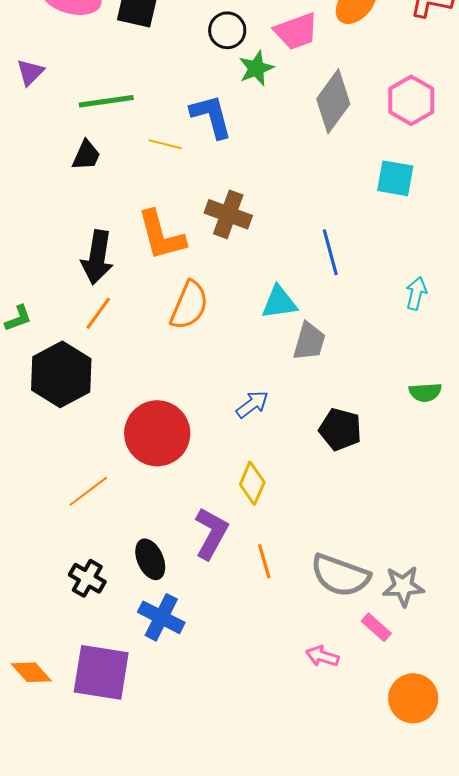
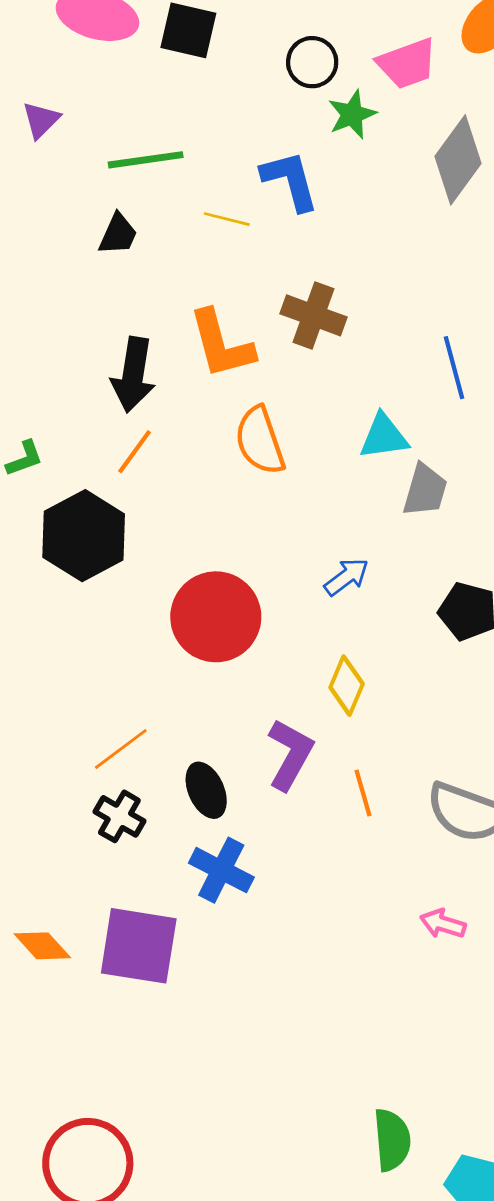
orange semicircle: (189, 305) -> (260, 441), turned 138
orange line: (88, 491) -> (121, 749), moved

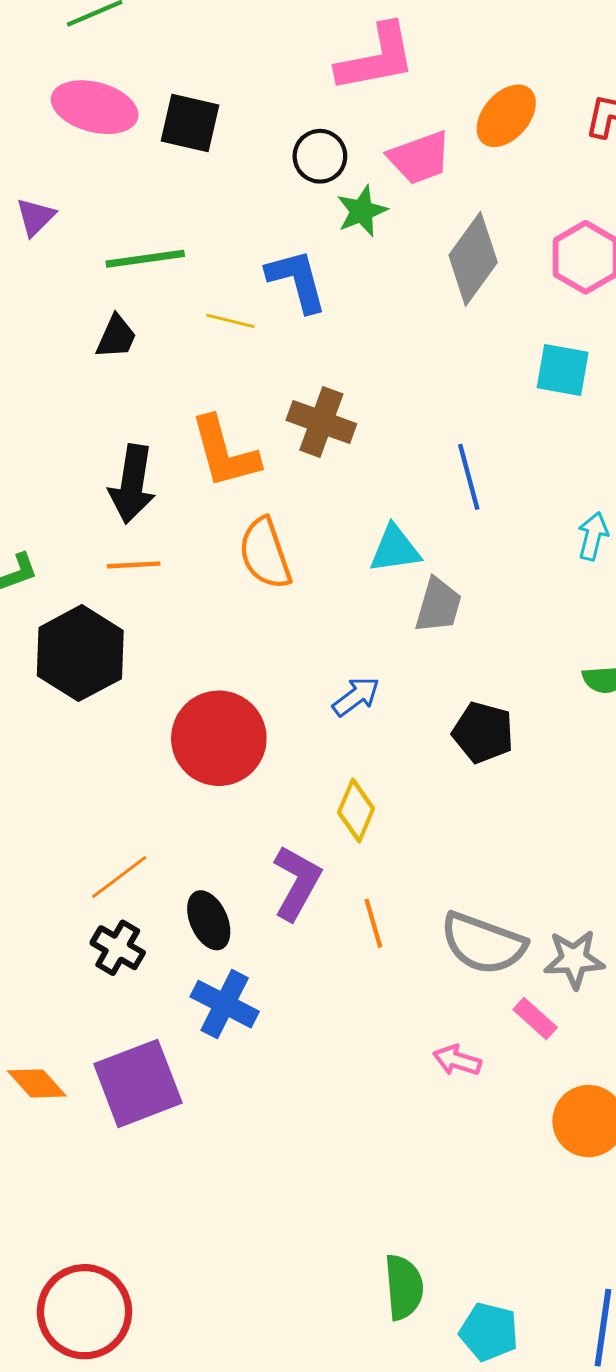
orange line: (135, 452) -> (134, 565), turned 51
purple square: (139, 946) -> (138, 1083), turned -30

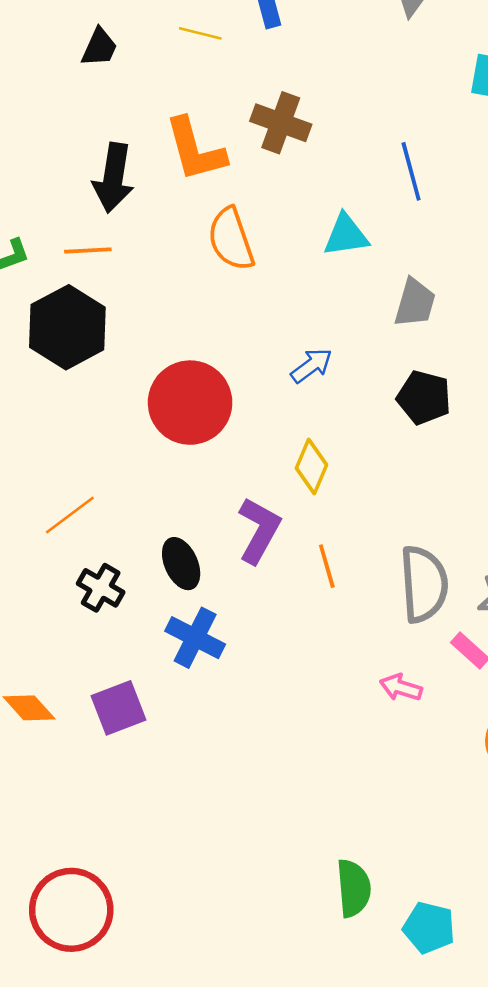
orange line: (134, 565) -> (88, 251), moved
gray trapezoid: (438, 605) -> (415, 303), moved
orange line: (119, 877) -> (70, 515), moved
gray semicircle: (483, 943) -> (424, 584), turned -114
purple square: (138, 1083) -> (118, 708), size x0.7

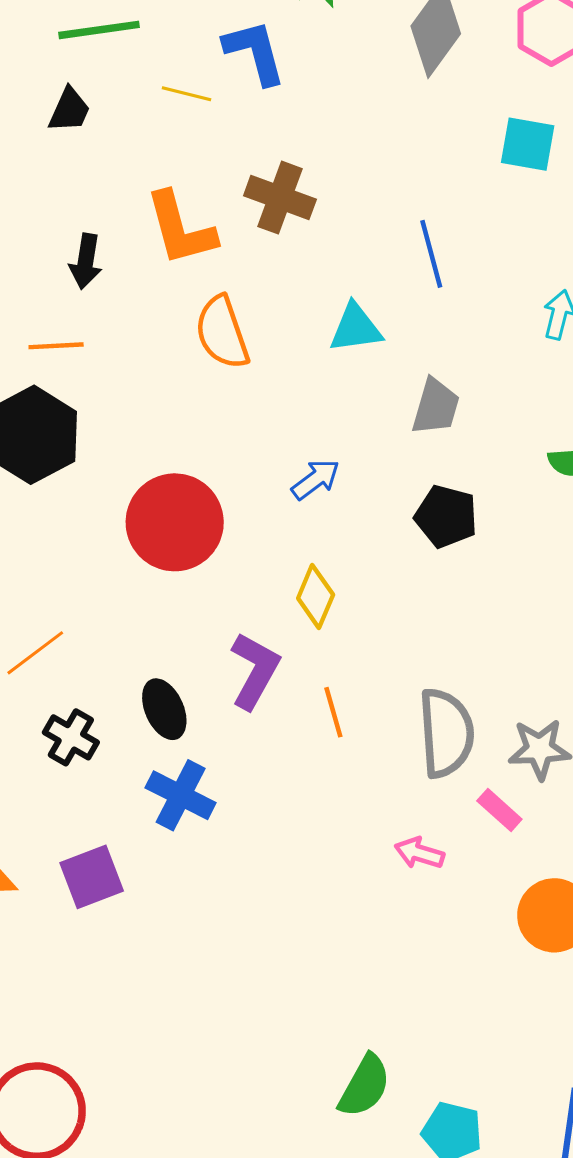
black arrow: (113, 178) -> (86, 261), size x0.7
green semicircle: (354, 888) -> (365, 1086), turned 34

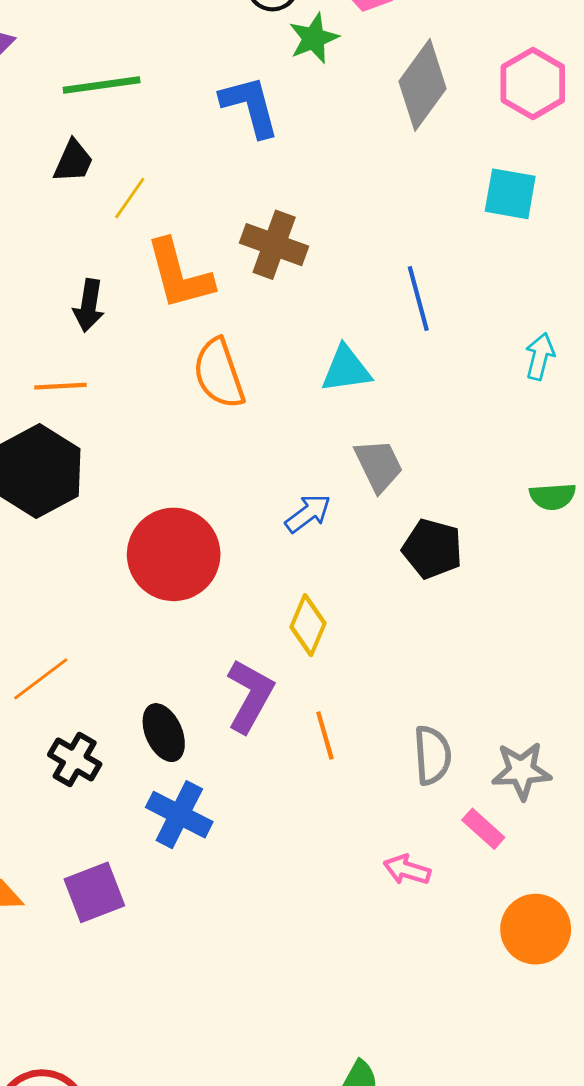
yellow line: (187, 94) -> (130, 198), moved, turned -69
gray trapezoid: (436, 407) -> (379, 465), moved, turned -42
gray semicircle: (446, 733) -> (432, 755), size x0.7

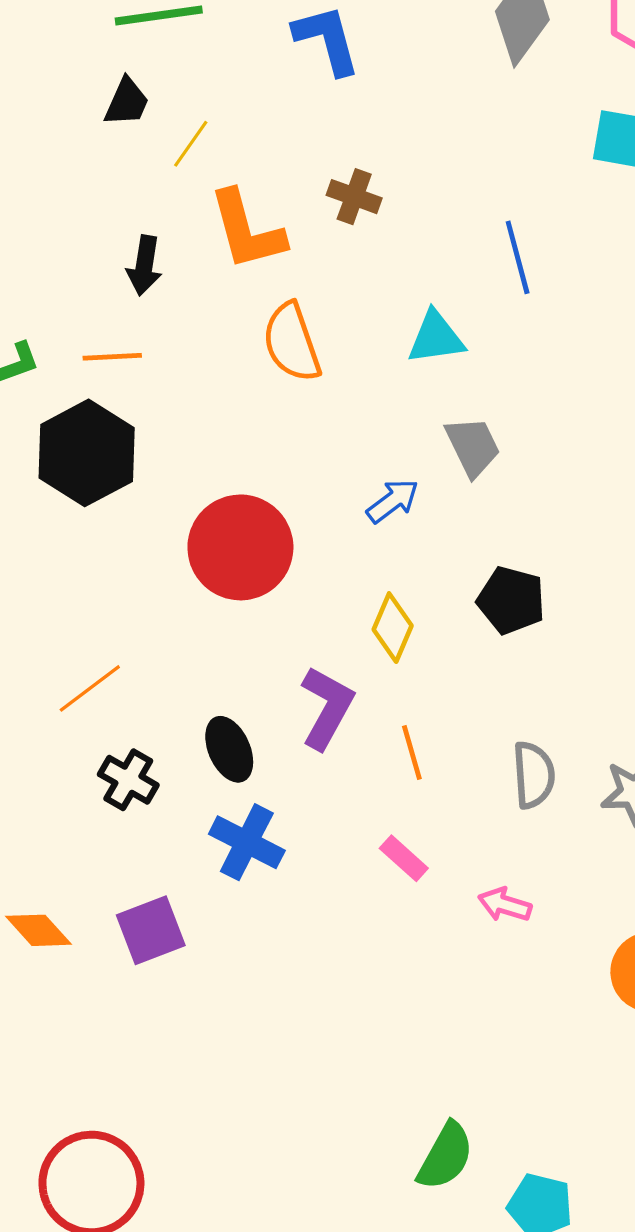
brown cross: (274, 245) -> (354, 197), size x0.7
black pentagon: (432, 549) -> (511, 600), moved
pink rectangle: (483, 829) -> (404, 858), moved

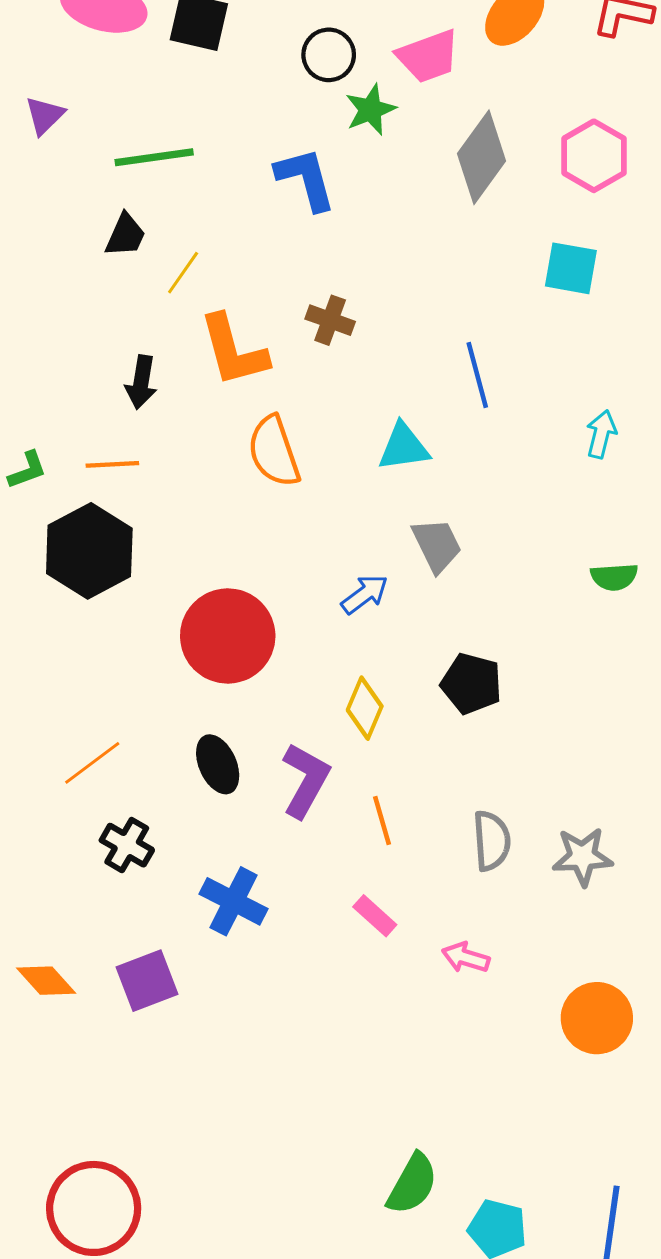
black ellipse: (229, 749) -> (218, 764), moved

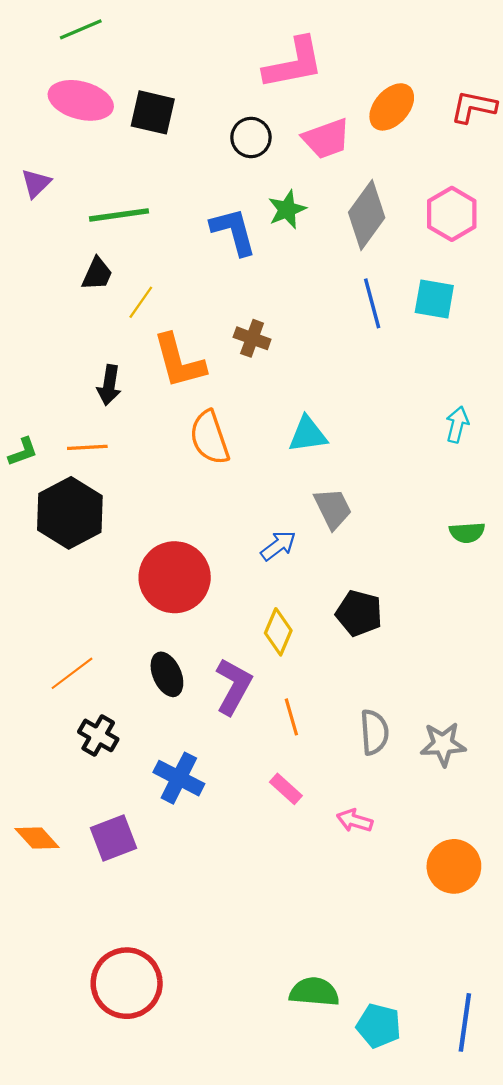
green star: (370, 110) -> (287, 210), moved
blue line: (477, 375) -> (372, 303), moved
green semicircle: (412, 1184) -> (314, 992), turned -114
red circle: (94, 1208) -> (127, 983), moved

